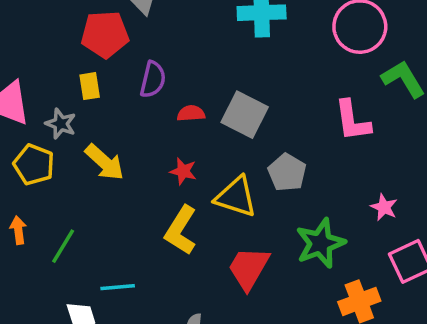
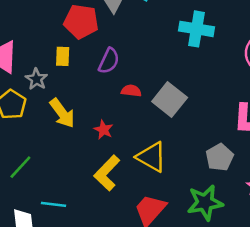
red star: (183, 171) -> (104, 130), moved
gray pentagon: (287, 172) -> (219, 157), moved

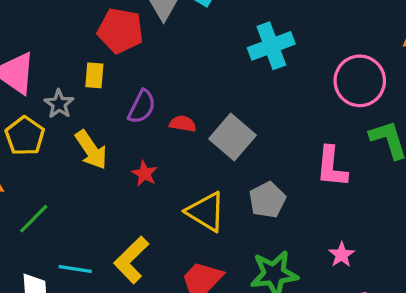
cyan cross: (197, 29) -> (271, 46), turned -32
purple semicircle: (109, 61) -> (142, 107), moved
gray pentagon: (219, 157) -> (267, 200), moved
yellow L-shape: (107, 173) -> (131, 260), moved

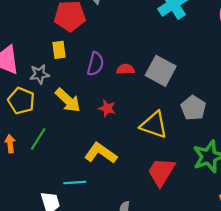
gray star: (59, 104) -> (39, 74), turned -30
green line: (34, 219) -> (38, 139), moved
yellow L-shape: (131, 260) -> (101, 153), moved, turned 92

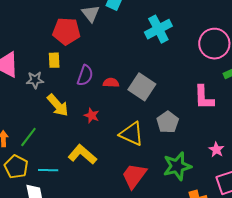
yellow pentagon: (21, 101) -> (16, 167), moved
cyan line: (75, 183) -> (48, 170), moved

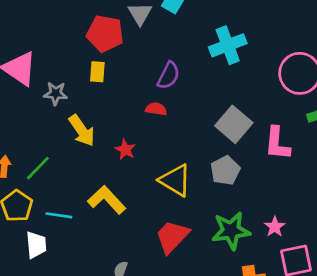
yellow rectangle: (54, 60) -> (97, 72), moved
purple semicircle: (85, 75) -> (169, 75), moved
gray square: (142, 87) -> (234, 124), moved
pink star: (216, 150) -> (275, 227), moved

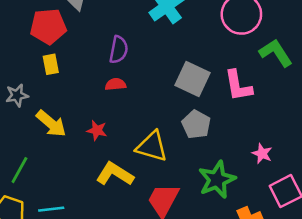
yellow L-shape: (107, 200) -> (115, 174), moved
pink star: (275, 227) -> (262, 154), moved

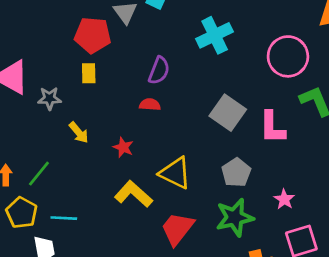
yellow arrow: (51, 124) -> (79, 133), size x0.7
gray pentagon: (196, 124) -> (236, 172), moved

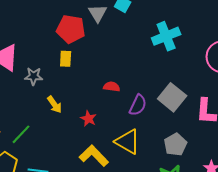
purple semicircle: (159, 70) -> (138, 105), moved

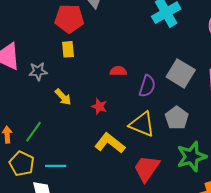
gray pentagon: (175, 145) -> (177, 118), moved

